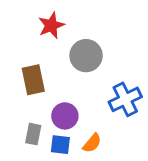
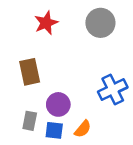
gray circle: (86, 56) -> (100, 23), moved

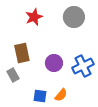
purple circle: (58, 104) -> (54, 63), moved
gray rectangle: (30, 121) -> (13, 75), moved, turned -40

